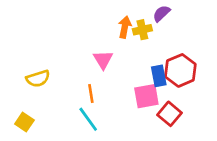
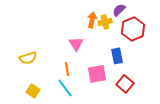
red hexagon: (180, 70) -> (133, 29), moved
pink square: (146, 96) -> (97, 74), moved
yellow square: (24, 122) -> (33, 91), moved

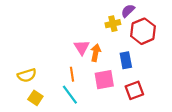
orange arrow: (92, 20) -> (96, 53), moved
yellow semicircle: (28, 58) -> (27, 75), moved
red square: (125, 84) -> (134, 90), turned 30

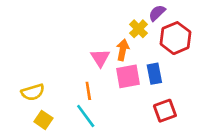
yellow cross: (113, 24) -> (139, 29), turned -32
orange arrow: (96, 53) -> (123, 50), moved
pink square: (104, 80) -> (128, 76), moved

